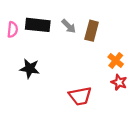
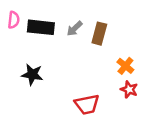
gray arrow: (69, 26) -> (74, 29), turned 91
pink semicircle: (12, 30) -> (14, 20), moved

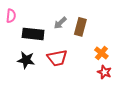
black rectangle: (41, 27) -> (33, 34), moved
red trapezoid: (87, 104) -> (57, 58), moved

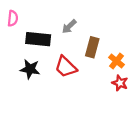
brown rectangle: (80, 27) -> (92, 47), moved
red trapezoid: (57, 58) -> (66, 67), turned 55

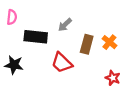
orange cross: (116, 61) -> (109, 42), moved
black star: (30, 69) -> (14, 65), moved

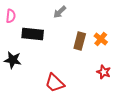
gray arrow: (65, 25) -> (60, 12), moved
red trapezoid: (62, 63) -> (55, 83), moved

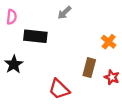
brown rectangle: (80, 41) -> (89, 68), moved
black star: (13, 60) -> (14, 64), turned 30

